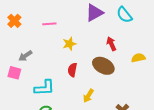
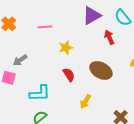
red arrow: (111, 44) -> (109, 37), moved
red semicircle: (72, 70) -> (69, 75), turned 136

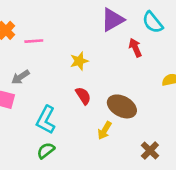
pink line: (45, 27) -> (34, 41), moved
brown ellipse: (101, 70) -> (122, 106), moved
cyan L-shape: (40, 93) -> (46, 120), turned 120

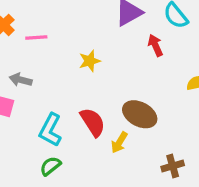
gray arrow: (20, 77) -> (21, 80), turned 48
red semicircle: (83, 96) -> (93, 122), moved, size x1.4
brown cross: (150, 150) -> (173, 166), turned 30

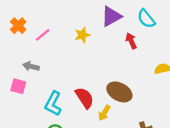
pink line: (36, 38) -> (43, 35), turned -35
yellow star: (90, 61) -> (82, 35), moved

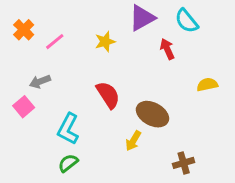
gray arrow: (31, 66) -> (40, 82), turned -35
pink square: (18, 86) -> (24, 107), turned 35
red semicircle: (85, 98) -> (108, 95), moved

